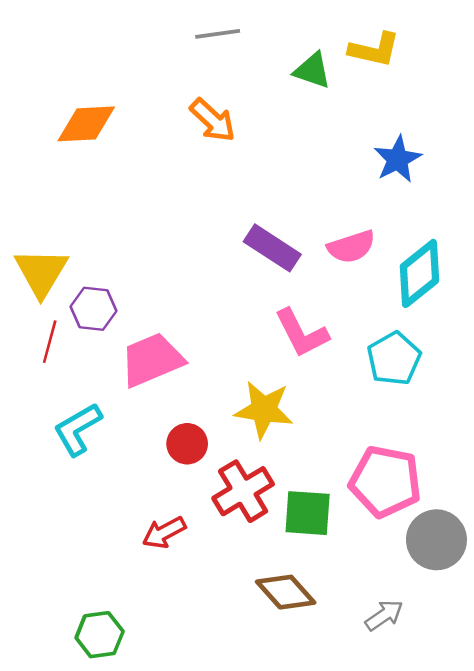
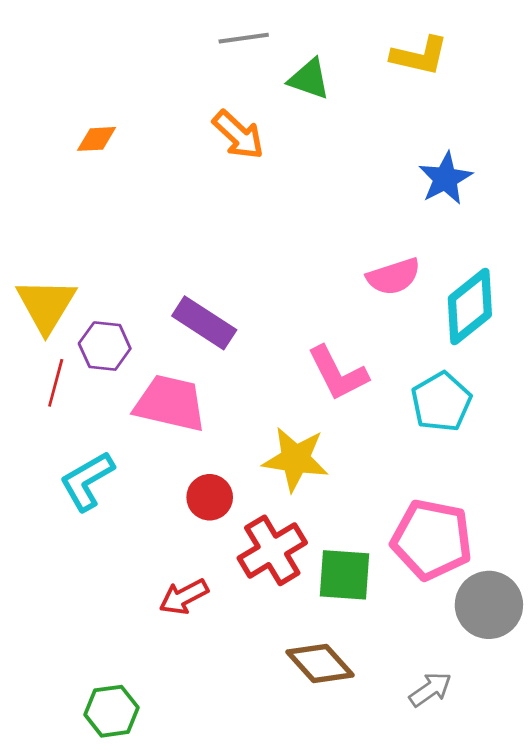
green triangle: (312, 70) -> (309, 79), moved
orange diamond: (86, 124) -> (97, 139), size x0.6
purple rectangle: (272, 248) -> (204, 323), moved
pink trapezoid: (152, 360) -> (170, 403), turned 36

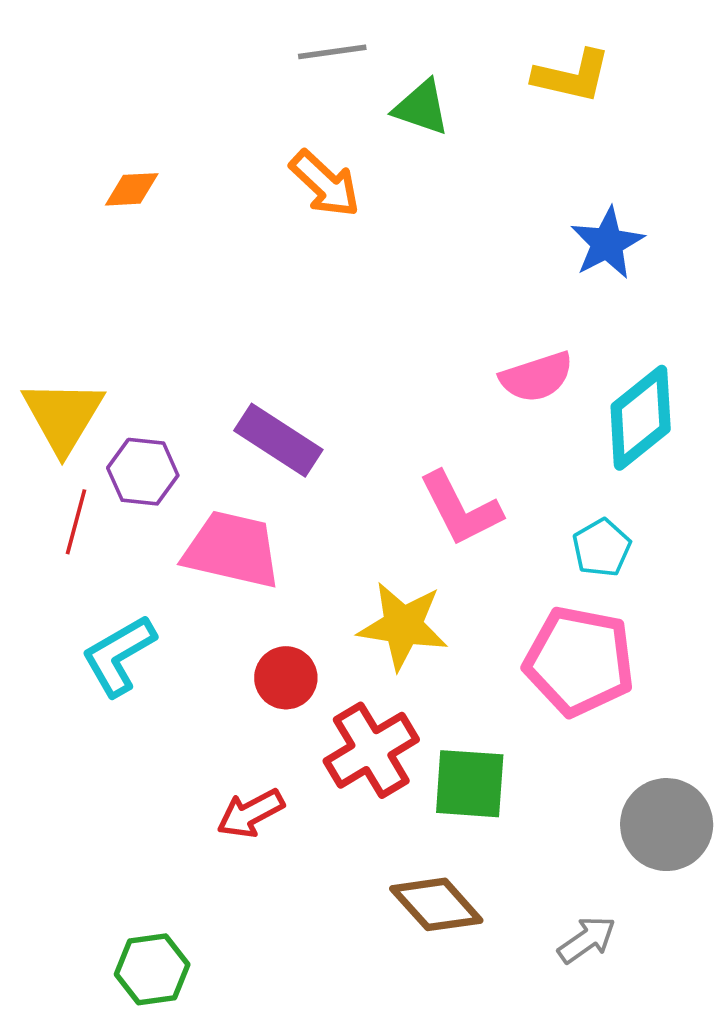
cyan pentagon: (441, 402) -> (602, 548), size x0.7
pink pentagon: (432, 540) -> (579, 661), moved

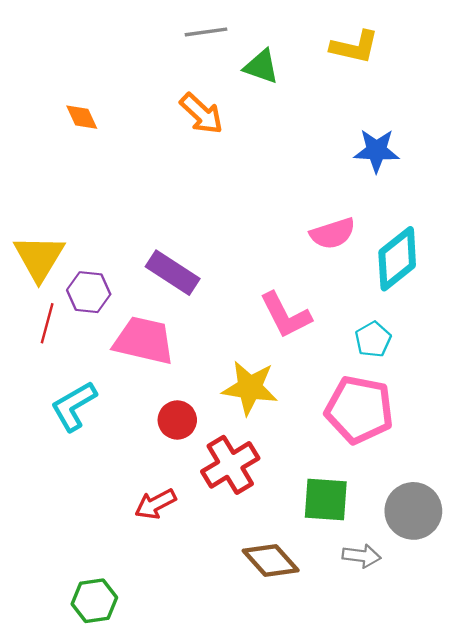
orange diamond: (132, 189) -> (82, 117), turned 68
blue star: (607, 243) -> (376, 151), turned 30
green square: (470, 784) -> (326, 499), moved
gray arrow: (587, 940) -> (362, 556), moved, turned 42

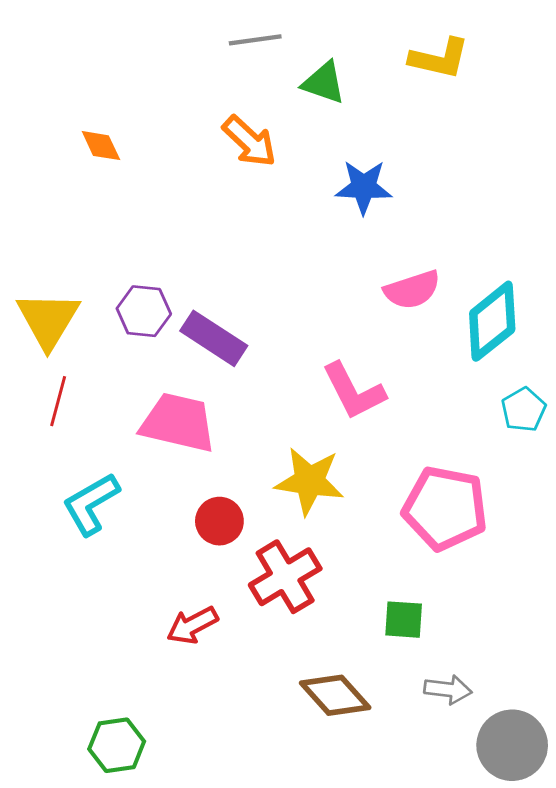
blue star: (376, 151) -> (364, 187), moved
purple hexagon: (89, 292) -> (144, 311), moved
cyan pentagon: (373, 339) -> (524, 410), moved
green square: (326, 499) -> (404, 620), size x0.7
gray circle: (413, 511) -> (512, 745), moved

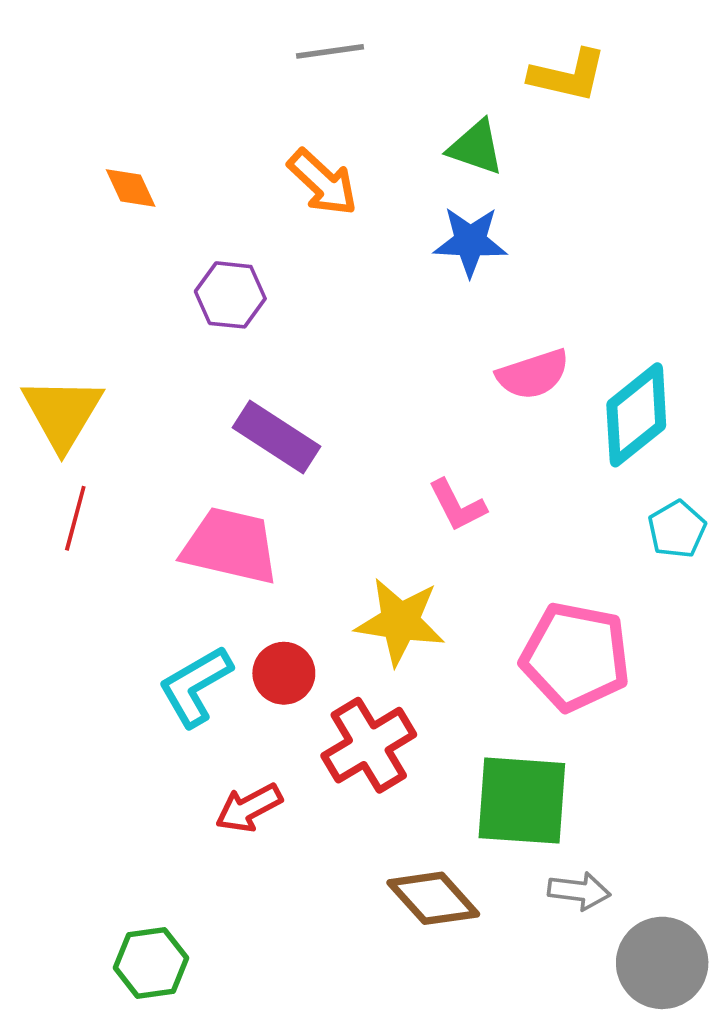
green triangle: (324, 83) -> (476, 147), moved
purple hexagon: (144, 311) -> (230, 295), moved
pink L-shape: (354, 391) -> (457, 505), size x0.7
cyan L-shape: (91, 504) -> (195, 686), moved
green square: (404, 620) -> (522, 801), size x1.8

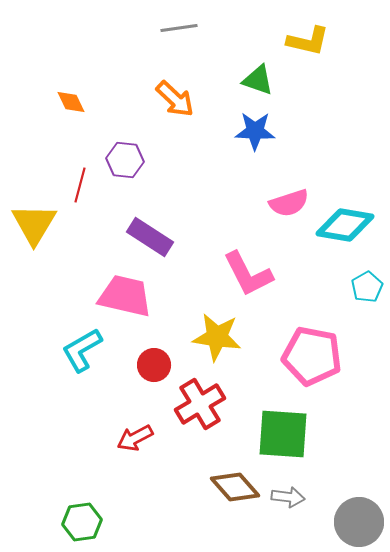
cyan diamond: (636, 415) -> (345, 225), turned 48
pink L-shape: (457, 505) -> (248, 274), size x1.6
red line: (75, 518) -> (80, 185), moved
cyan L-shape: (195, 686) -> (82, 350), moved
gray arrow: (579, 891) -> (288, 497), moved

